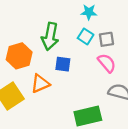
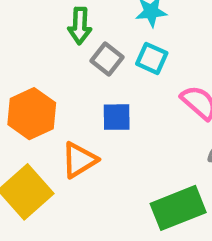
green arrow: (50, 36) -> (80, 26), moved, size x0.7
gray square: (106, 39) -> (107, 59), moved, turned -35

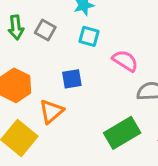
green arrow: (80, 26) -> (16, 27), moved
gray square: (107, 59) -> (45, 30), moved

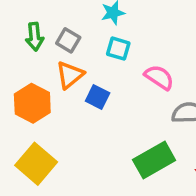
blue square: (72, 79) -> (98, 97), turned 35
orange triangle: (51, 111) -> (70, 75), moved

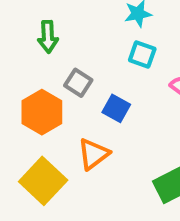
gray square: (68, 40) -> (78, 83), moved
orange triangle: (70, 75) -> (93, 154), moved

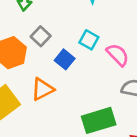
cyan square: (142, 55) -> (89, 40), moved

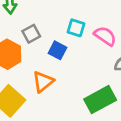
gray square: (41, 36) -> (31, 34), turned 30

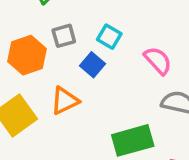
cyan square: (76, 28) -> (109, 37), moved

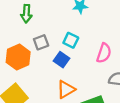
pink semicircle: (158, 61) -> (104, 53), turned 66
orange triangle: (65, 101) -> (66, 89), moved

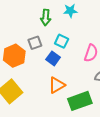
green arrow: (26, 14) -> (46, 17), moved

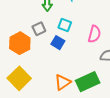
orange triangle: (57, 85) -> (63, 82), moved

